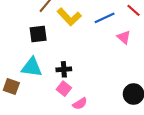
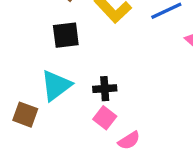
cyan triangle: (32, 67) -> (56, 85), turned -45

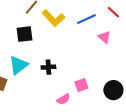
pink square: (105, 118) -> (81, 85), moved, turned 32

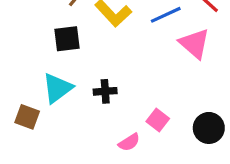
pink triangle: (104, 37) -> (194, 43), size x1.5
pink square: (81, 85) -> (158, 120), turned -32

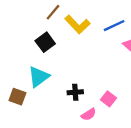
black square: (67, 39) -> (45, 42), turned -30
black cross: (105, 91) -> (75, 92), moved

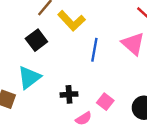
blue line: (114, 26) -> (94, 50), moved, turned -55

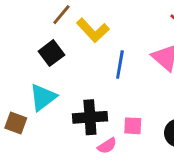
black cross: (69, 94) -> (90, 117), size x1.6
pink square: (105, 102) -> (133, 126), turned -35

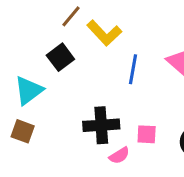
cyan triangle: (43, 97) -> (29, 90), moved

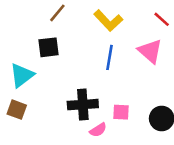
yellow L-shape: (104, 33) -> (108, 21), moved
black square: (60, 57) -> (48, 47), turned 30

